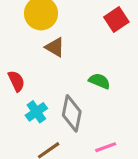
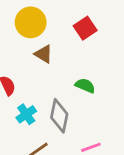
red square: (116, 20) -> (85, 28), moved

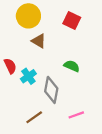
red square: (85, 28) -> (72, 20), turned -30
cyan cross: (26, 114) -> (28, 76), moved

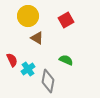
red square: (72, 20) -> (66, 20), turned 35

